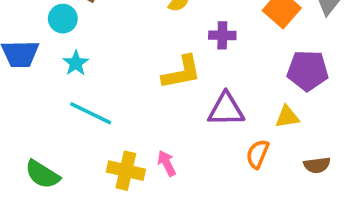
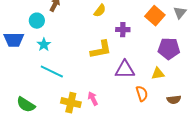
orange semicircle: (258, 154) -> (142, 94), turned 140

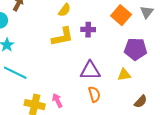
yellow L-shape: (101, 50) -> (62, 37), moved
orange semicircle: (142, 94) -> (94, 94), moved
brown semicircle: (174, 100) -> (141, 101), turned -40

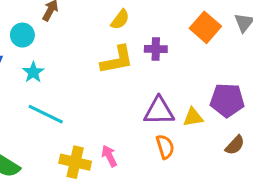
purple pentagon: (135, 49) -> (227, 100), moved
yellow triangle: (124, 75) -> (193, 117), moved
brown semicircle: (141, 101) -> (235, 145), moved

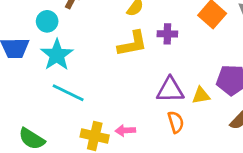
cyan star: (33, 72) -> (57, 55), size x1.6
pink arrow: (109, 156) -> (125, 130), turned -66

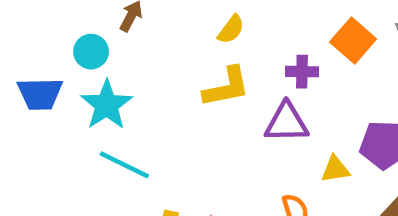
purple cross: (167, 34) -> (302, 72), moved
purple triangle: (170, 90) -> (286, 123), moved

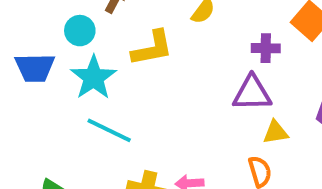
yellow L-shape: (226, 87) -> (152, 48), moved
yellow triangle: (335, 169) -> (276, 132), moved

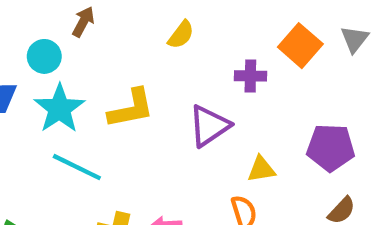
yellow L-shape: (152, 48) -> (131, 109), moved
purple triangle: (252, 93) -> (209, 126), moved, turned -33

